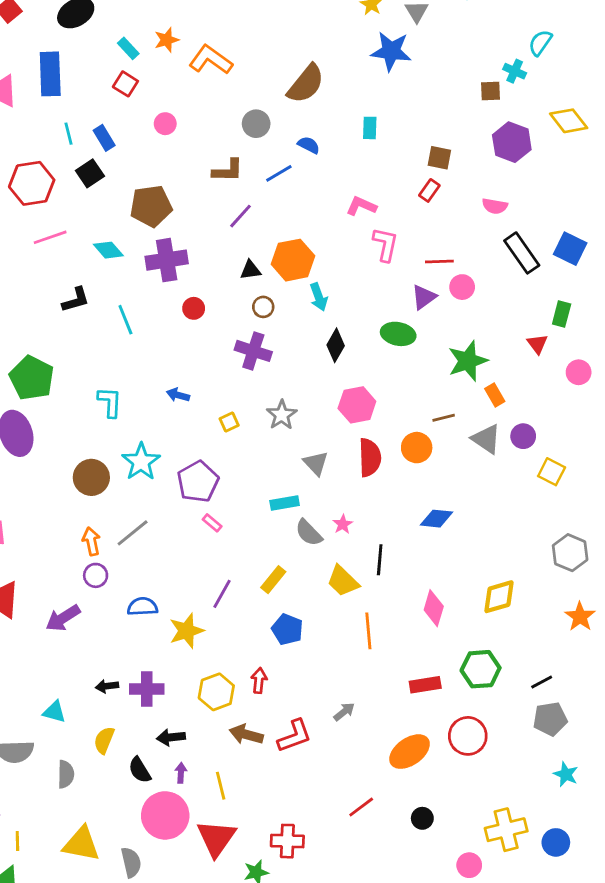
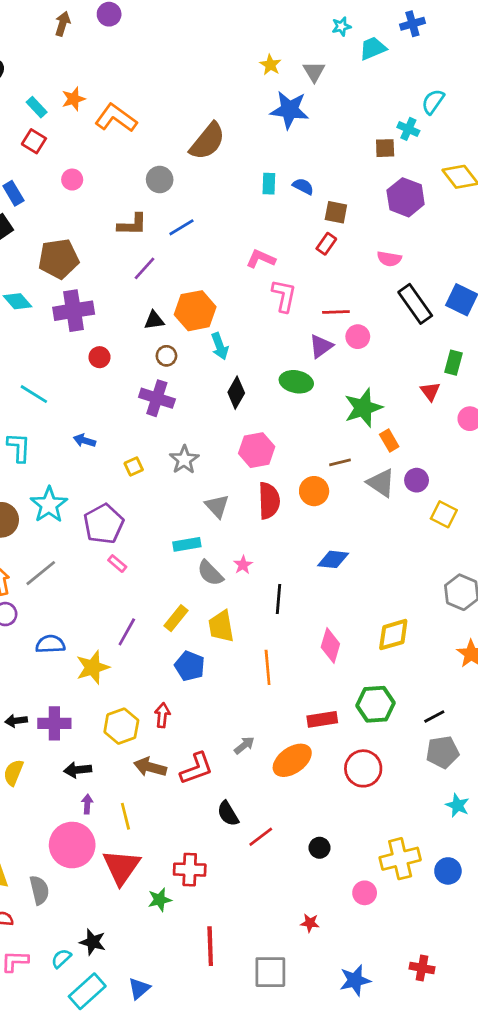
blue semicircle: (309, 145) -> (303, 186), moved
cyan line: (125, 320) -> (34, 394), moved, turned -36
yellow trapezoid: (343, 581) -> (221, 626), moved, turned 36
orange ellipse: (410, 752) -> (292, 760), moved
black semicircle: (140, 770) -> (228, 814), moved

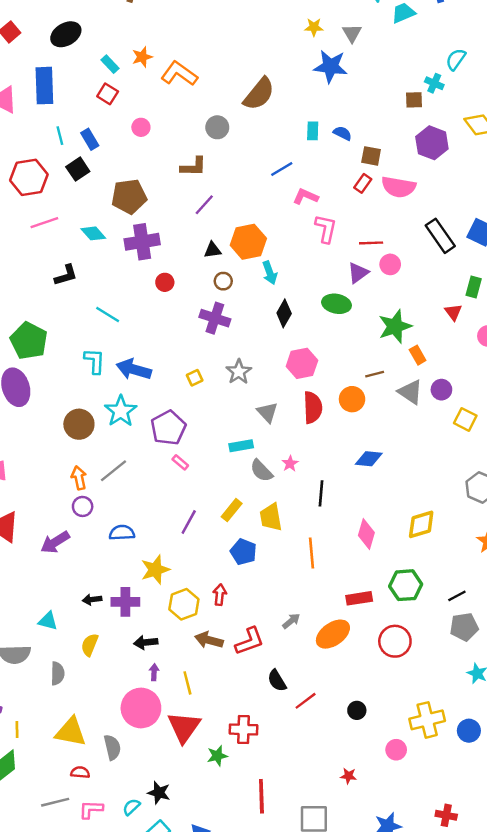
yellow star: (270, 65) -> (314, 27), turned -30
blue line: (181, 227) -> (282, 169), moved
pink semicircle: (389, 259) -> (399, 187), moved, size x1.6
blue arrow: (84, 441) -> (134, 369), moved, size x1.8
yellow star: (93, 667) -> (155, 570), moved

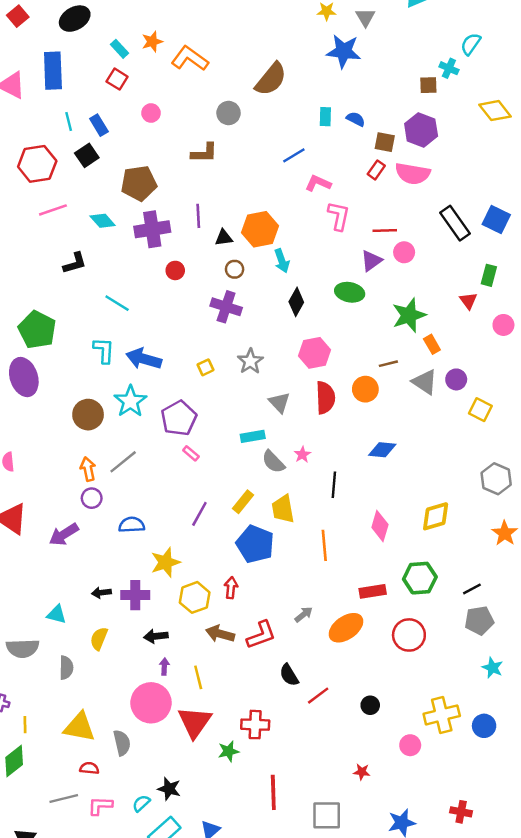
purple hexagon: (432, 143) -> (421, 130), moved
purple line: (204, 205) -> (198, 216), moved, turned -45
blue pentagon: (244, 552) -> (255, 544), size x1.4

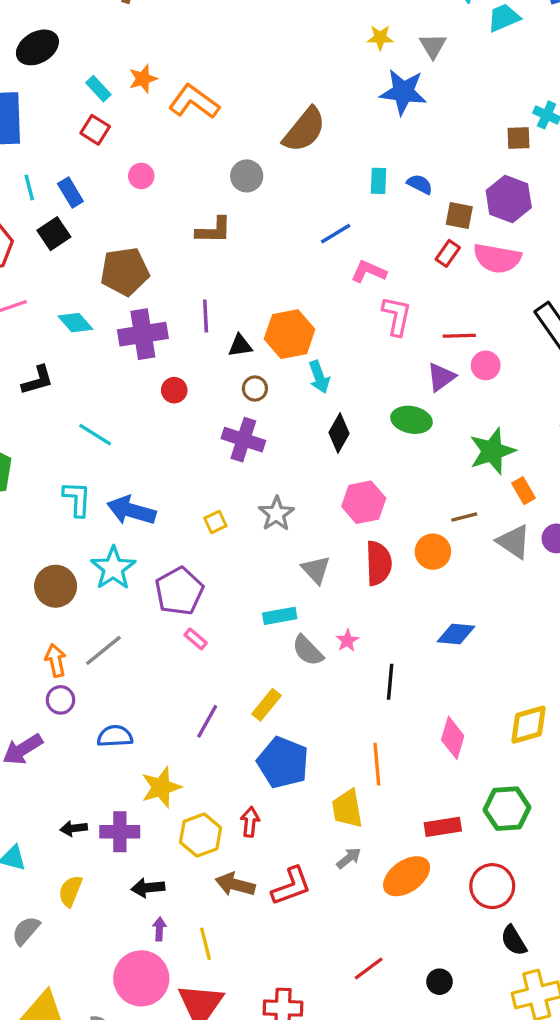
yellow trapezoid: (283, 509) -> (347, 809), moved
gray semicircle: (66, 668) -> (26, 931), turned -140
black semicircle: (289, 675) -> (514, 940), moved

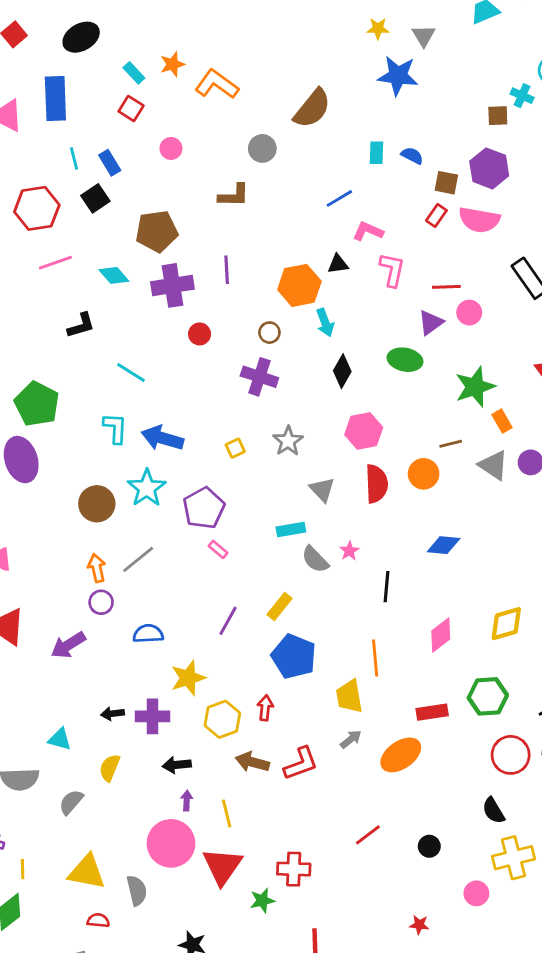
black triangle: (240, 346) -> (338, 264), moved
pink diamond: (453, 738) -> (441, 635), turned 36
red circle: (492, 886) -> (511, 755), moved

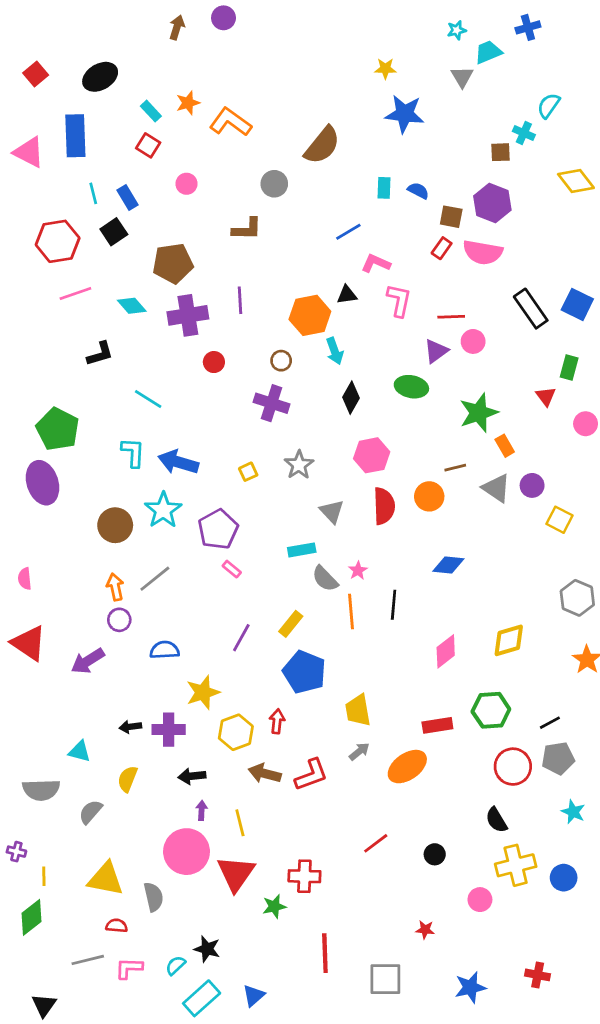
gray triangle: (424, 36) -> (462, 77), moved
orange line: (375, 658) -> (351, 612), moved

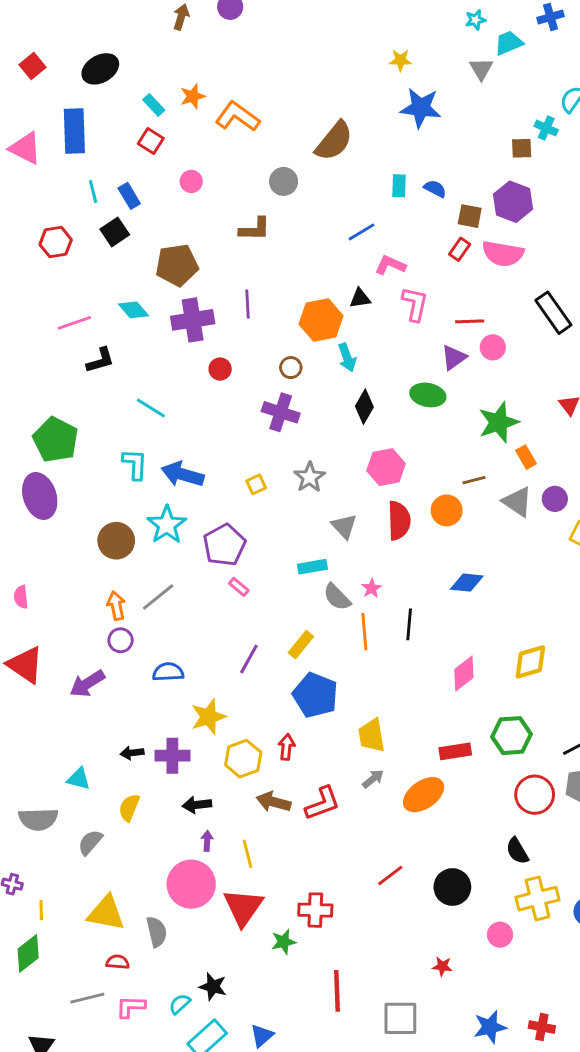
red hexagon: (58, 241) -> (56, 242), size x0.7
pink line: (75, 293) -> (74, 323), moved
black circle: (435, 854) -> (452, 887), size x1.6
red cross: (538, 975) -> (542, 1027), moved

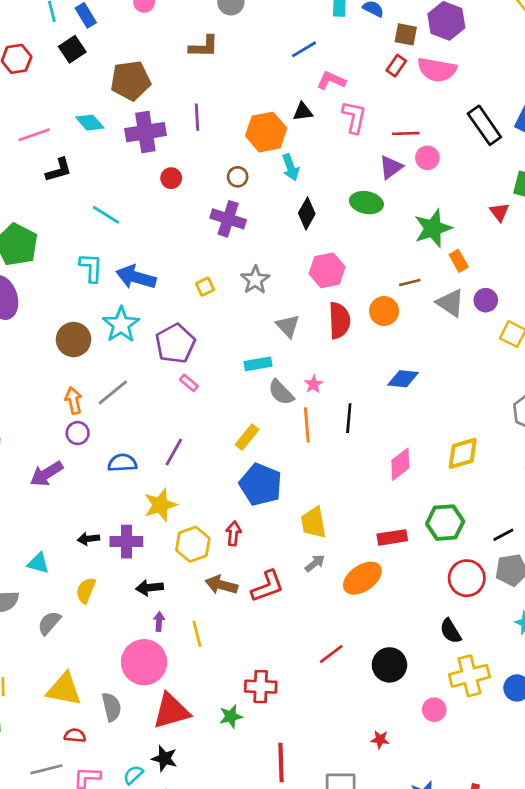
purple line: (249, 659) -> (174, 452), moved
red triangle: (243, 907) -> (171, 711), moved, turned 39

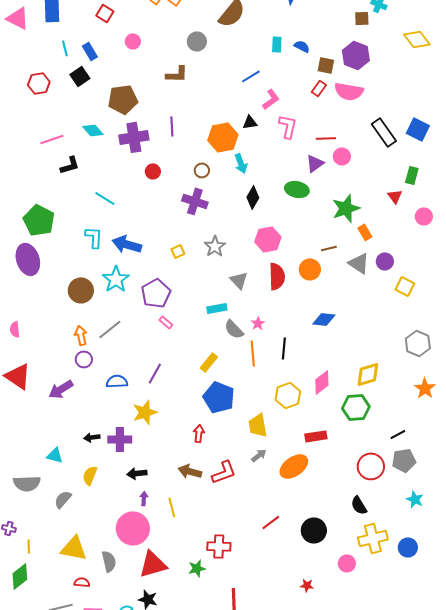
pink L-shape: (331, 81) -> (271, 99), turned 120
green hexagon: (445, 523) -> (356, 407), moved
yellow hexagon: (193, 544) -> (288, 395), moved

